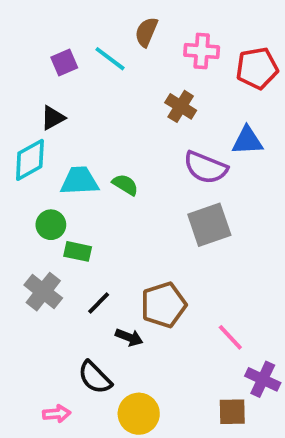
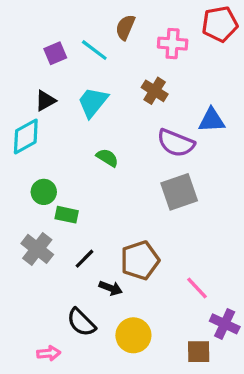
red pentagon: (257, 68) -> (220, 24), moved
cyan trapezoid: (80, 181) -> (93, 102), moved, turned -48
yellow circle: (139, 414) -> (133, 335), moved

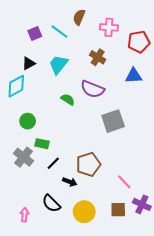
red pentagon: (220, 24) -> (139, 42), moved
purple semicircle: (176, 143) -> (92, 89), moved
green rectangle: (67, 215) -> (42, 144), moved
brown square: (199, 352) -> (118, 210), moved
pink arrow: (49, 353) -> (24, 215), moved, turned -80

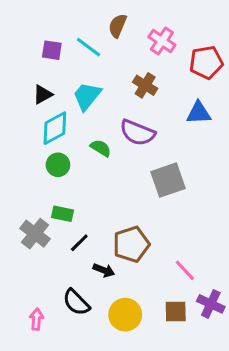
pink cross: (109, 27) -> (162, 41), turned 30
purple square: (35, 34) -> (52, 50), turned 32
cyan diamond: (16, 86) -> (55, 128), moved
green circle: (28, 121) -> (58, 165), moved

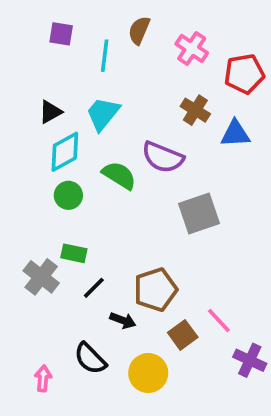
cyan line: (89, 47) -> (105, 56), turned 60
purple square: (52, 50) -> (61, 34), moved
brown cross: (145, 85) -> (195, 110), moved
green semicircle: (101, 148) -> (119, 175), size x1.4
brown square: (176, 312) -> (183, 335), moved, turned -35

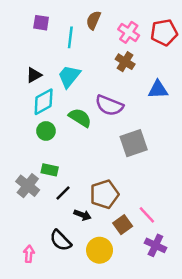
red pentagon: (244, 74) -> (164, 32), moved
brown cross: (195, 110) -> (125, 62), moved
purple cross: (250, 360) -> (155, 245), moved

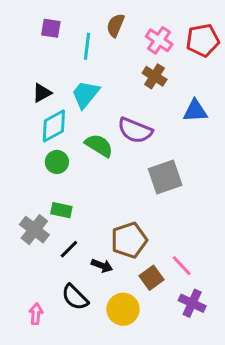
black line: (63, 193) -> (69, 249), moved

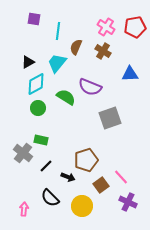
brown semicircle: (116, 25) -> (76, 47), moved

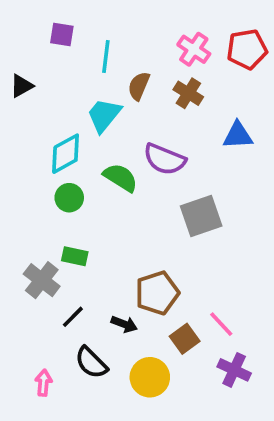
black triangle: (28, 62) -> (22, 86), moved
black line: (46, 166) -> (73, 317), moved

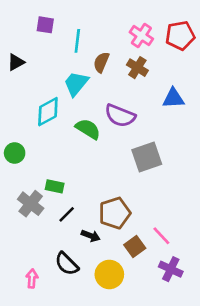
green circle: (69, 198) -> (15, 153), moved
black line: (73, 317) -> (67, 214), moved

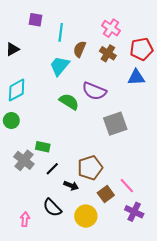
red pentagon: (180, 36) -> (141, 49), moved
cyan diamond: (48, 112) -> (17, 90), moved

